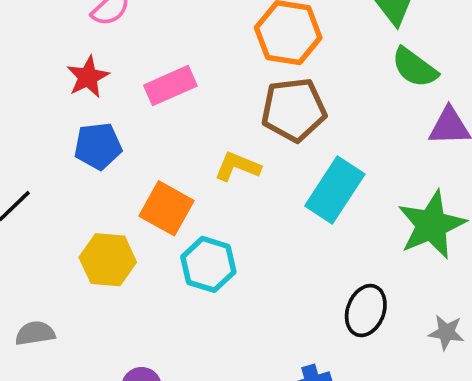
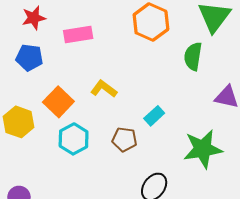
green semicircle: (415, 68) -> (193, 56), moved, turned 48
brown pentagon: (294, 110) -> (124, 139), moved, size x0.7
cyan rectangle: (335, 190) -> (154, 116), size x0.6

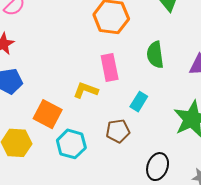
pink rectangle: (78, 34) -> (110, 67), moved, turned -76
green semicircle: (193, 56) -> (155, 55), moved

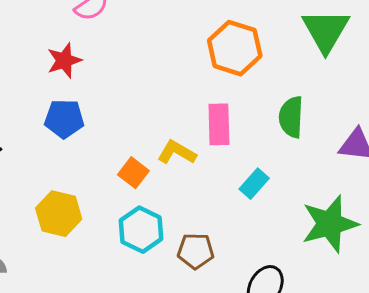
orange square: (48, 114) -> (133, 173), moved, size x0.7
brown pentagon: (118, 131) -> (196, 251), moved

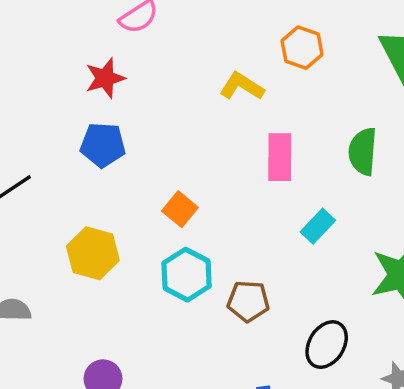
orange hexagon: (235, 48) -> (302, 48), moved, size x0.7
yellow L-shape: (177, 152) -> (242, 86), moved

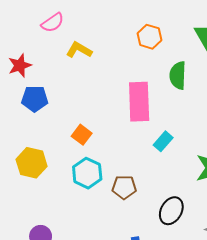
red star: (105, 78) -> (20, 65), moved
yellow L-shape: (242, 86) -> (79, 50), moved
green semicircle: (363, 151) -> (178, 75), moved
pink rectangle: (280, 157) -> (139, 102), size x1.4

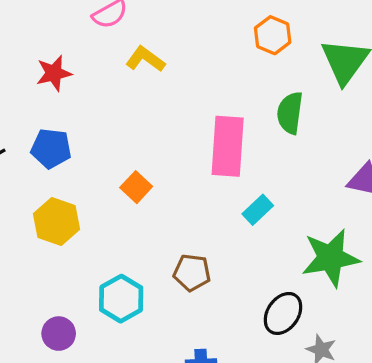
orange hexagon: (150, 37) -> (273, 35), moved
blue pentagon: (35, 99) -> (51, 148), moved
cyan hexagon: (87, 173) -> (121, 299), moved
black ellipse: (171, 211) -> (283, 313), moved

